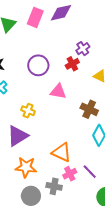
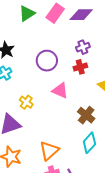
purple cross: (83, 49) -> (83, 47), moved
orange triangle: (62, 152) -> (49, 151), turned 40

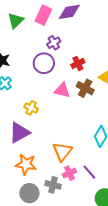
purple cross: (83, 47) -> (54, 43), moved
brown cross: (86, 115) -> (85, 88), moved

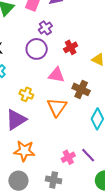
brown cross: (85, 88) -> (81, 89), moved
orange triangle: (62, 151) -> (57, 107), moved
gray cross: (53, 185) -> (54, 180), moved
gray circle: (29, 193) -> (18, 181), moved

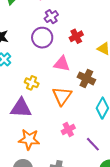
purple triangle: (16, 120) -> (21, 108), turned 35
pink cross: (68, 157) -> (68, 129), moved

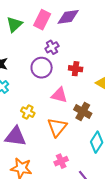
red cross: (76, 36) -> (76, 69), turned 32

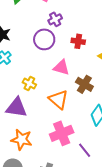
orange triangle: (57, 127) -> (58, 99), turned -30
pink cross: (61, 161) -> (62, 133), size x1.6

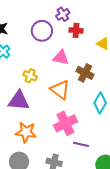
purple cross: (55, 19) -> (63, 14), moved
purple line: (85, 150) -> (81, 144), moved, turned -35

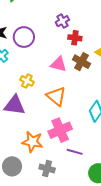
purple circle: (42, 31) -> (24, 37), moved
brown cross: (85, 73) -> (81, 62), moved
orange star: (26, 132) -> (32, 142), moved

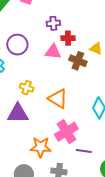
purple cross: (62, 21) -> (53, 23), turned 32
pink triangle: (59, 64) -> (53, 52), moved

